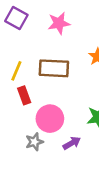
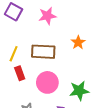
pink circle: (50, 119) -> (47, 82), moved

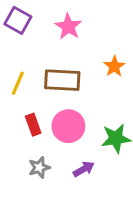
pink star: (47, 16) -> (68, 27), turned -30
red rectangle: (20, 73) -> (33, 125), moved

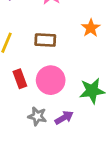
brown rectangle: (62, 80) -> (45, 40), size x0.7
gray star: (39, 168) -> (37, 116), moved, turned 30

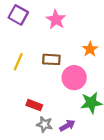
red rectangle: (20, 79) -> (34, 105), moved, turned -49
pink circle: (51, 80) -> (74, 78), moved

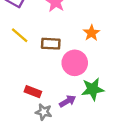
yellow line: (18, 62) -> (20, 35), moved, turned -72
purple arrow: (67, 126) -> (68, 101), moved

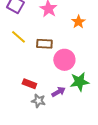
orange star: (91, 33) -> (78, 22), moved

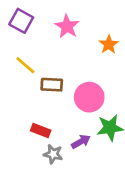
brown rectangle: (44, 44) -> (52, 85), moved

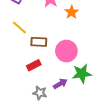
orange star: (109, 44) -> (72, 12), moved
red rectangle: (41, 130) -> (34, 65), moved, turned -48

